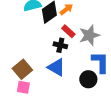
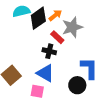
gray star: (89, 35) -> (72, 27), moved
pink square: (23, 87) -> (37, 91), moved

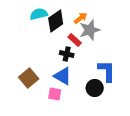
orange arrow: (55, 15) -> (81, 18), moved

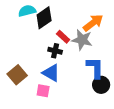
orange arrow: (81, 18) -> (93, 23), moved, size x1.5
gray star: (90, 30) -> (82, 40), moved, turned 30
black circle: (95, 88) -> (101, 85), moved

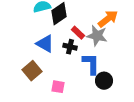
blue L-shape: (95, 68) -> (91, 64), moved
blue triangle: (51, 73) -> (45, 44), moved
black circle: (101, 85) -> (104, 81), moved

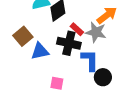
blue triangle: (45, 44) -> (40, 51), moved, turned -42
black cross: (70, 47) -> (69, 43), size x1.6
brown square: (32, 71) -> (23, 36), moved

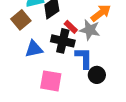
brown square: (23, 36) -> (21, 20), moved
pink square: (57, 83) -> (51, 81), size x1.6

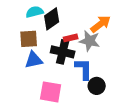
brown square: (21, 20) -> (29, 39), moved, turned 36
red rectangle: (71, 27) -> (71, 38), turned -56

